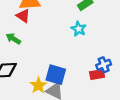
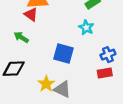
blue cross: (104, 65) -> (108, 55), moved
blue square: (56, 75) -> (64, 53), moved

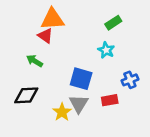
red rectangle: (105, 73) -> (110, 100), moved
gray triangle: (62, 89) -> (79, 104), moved, turned 36

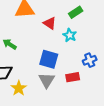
red triangle: (45, 36) -> (50, 23), moved
yellow star: (62, 112) -> (19, 88), moved

